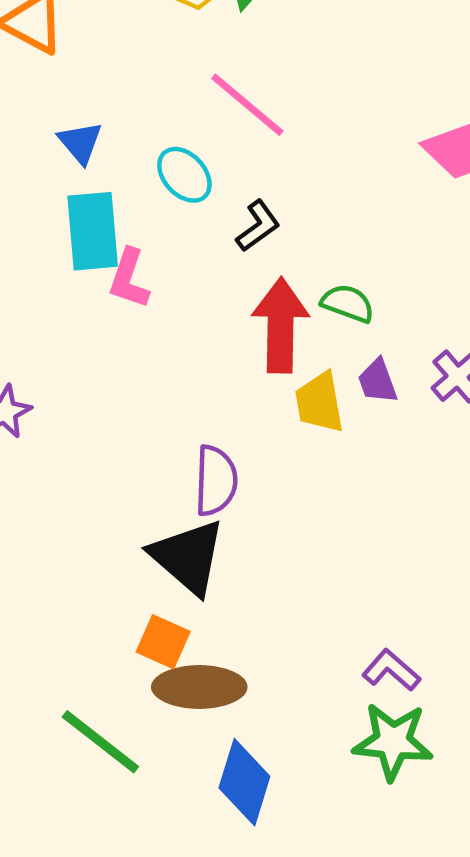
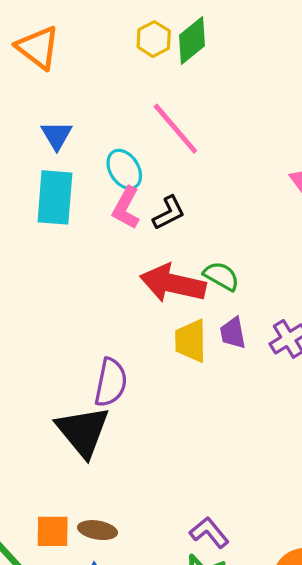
pink L-shape: (129, 279) -> (126, 208), moved
red arrow: (280, 325) -> (173, 283), turned -88
orange square: (163, 642) -> (53, 531), moved, turned -33
brown ellipse: (199, 687) -> (97, 530), moved, size x0.6

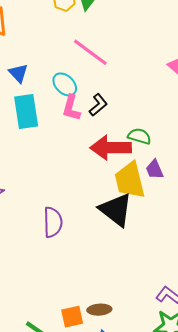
yellow trapezoid: (191, 341) -> (130, 180), size x1.4
purple semicircle: (111, 382) -> (53, 222), moved
black triangle: (83, 431) -> (116, 210), moved

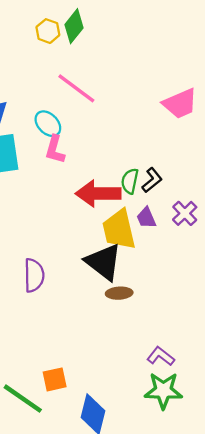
black L-shape: (98, 105) -> (152, 180), moved
green semicircle: (139, 136) -> (130, 181), turned -95
brown ellipse: (99, 310) -> (119, 293), moved

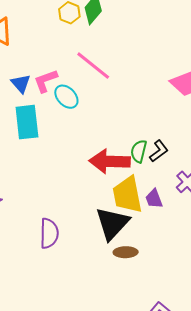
pink L-shape: (55, 149) -> (46, 81), moved, turned 52
purple trapezoid: (146, 218) -> (154, 199), moved
black triangle: (104, 262) -> (112, 223), turned 33

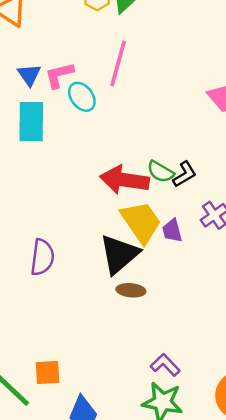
pink line: (93, 66) -> (118, 63), turned 60
green semicircle: (139, 151) -> (161, 172), turned -80
yellow trapezoid: (127, 195) -> (141, 222), turned 150

